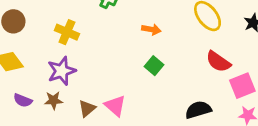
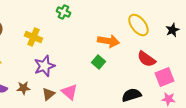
orange arrow: (151, 29) -> (108, 41), moved, size x1.5
purple star: (62, 71) -> (44, 66), moved

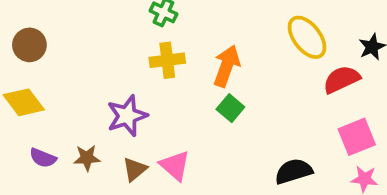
yellow cross: (33, 37) -> (167, 60), moved, turned -30
orange arrow: (108, 41) -> (227, 66), moved, turned -80
red semicircle: (146, 59) -> (341, 79), moved, turned 120

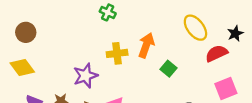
yellow cross: (167, 60) -> (117, 53), moved
green square: (230, 108) -> (169, 69), moved

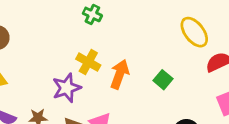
orange arrow: (146, 45) -> (120, 74), moved
yellow cross: (117, 53) -> (88, 62), moved, turned 36

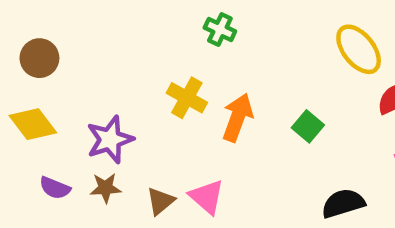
green cross: (92, 14) -> (220, 30), moved
purple star: (67, 88) -> (110, 140), moved

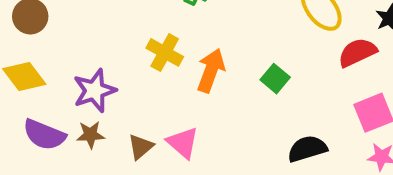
purple semicircle: (55, 188) -> (44, 135), size x1.5

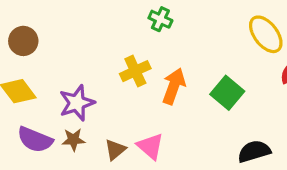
yellow cross: (165, 52) -> (135, 71), turned 36
green square: (275, 79) -> (227, 93), size x1.4

